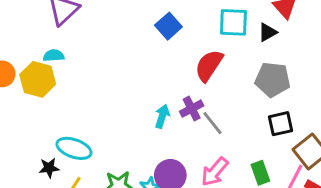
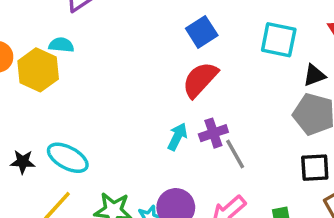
black triangle: (268, 32) -> (314, 75), moved
red semicircle: (209, 65) -> (200, 80), moved
black star: (49, 168) -> (23, 162), moved

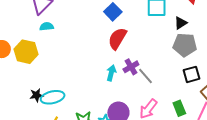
cyan semicircle: (61, 45) -> (47, 26), moved
cyan ellipse: (68, 158) -> (53, 97), turned -30
black star: (23, 162) -> (36, 95), moved

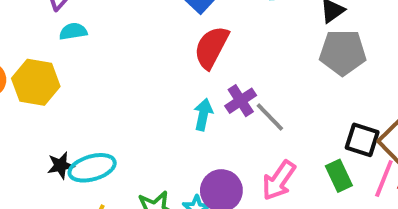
black square: (191, 74) -> (362, 140), moved, turned 36

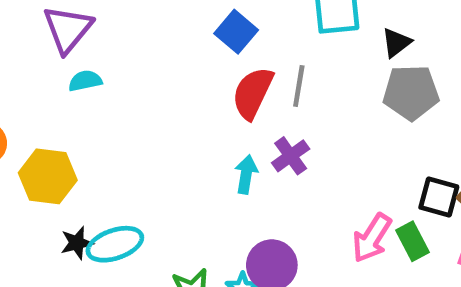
yellow hexagon: (36, 82) -> (48, 176), moved
gray line: (270, 117) -> (299, 86), moved, turned 56
pink arrow: (279, 180) -> (372, 238), moved

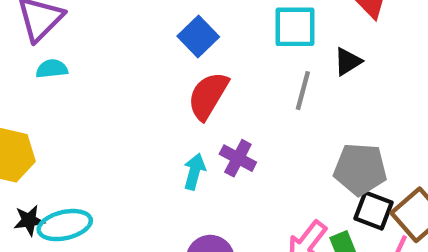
gray line: (299, 86) -> (303, 91), moved
gray pentagon: (411, 92) -> (360, 169), moved
purple cross: (291, 156) -> (238, 158), turned -32

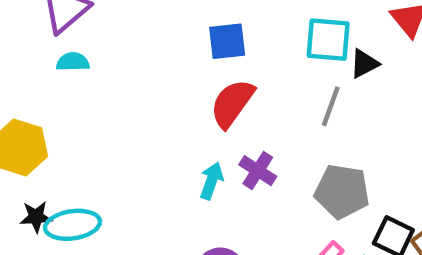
blue square: (198, 37) -> (227, 41), turned 33
black triangle: (348, 62) -> (364, 64), moved
gray pentagon: (360, 169) -> (342, 191), moved

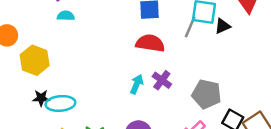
red semicircle: (232, 103) -> (150, 43), turned 60
gray line: (331, 106) -> (190, 27), moved

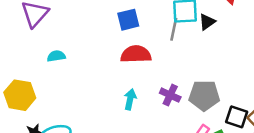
cyan semicircle: (66, 16) -> (56, 56), moved
purple cross: (162, 80) -> (170, 95), moved

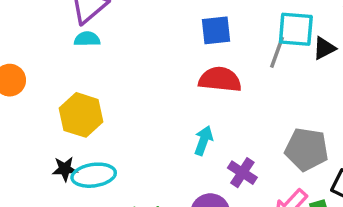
cyan semicircle: (56, 56) -> (87, 39), moved
yellow hexagon: (20, 95) -> (81, 115), moved
purple cross: (170, 95) -> (242, 173), moved

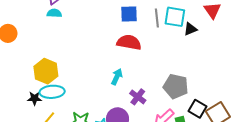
gray line: (277, 52) -> (157, 18), moved, turned -30
yellow hexagon: (81, 115) -> (46, 71), moved
black star: (65, 169) -> (35, 98), moved

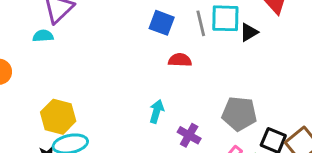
cyan semicircle: (54, 13) -> (43, 36), moved
blue square: (129, 14) -> (162, 23), turned 30
red semicircle: (129, 42) -> (180, 60), moved, size x0.7

